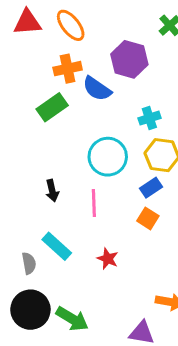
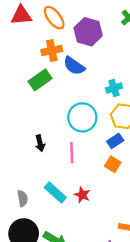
purple hexagon: (129, 59) -> (88, 32), moved
cyan rectangle: (57, 246) -> (55, 192), moved

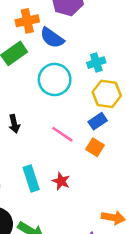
cyan circle: (82, 117) -> (55, 79), moved
pink line: (72, 153) -> (62, 134), moved, turned -54
cyan rectangle: (55, 192) -> (31, 179), turned 30

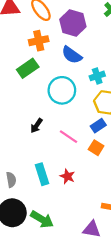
blue semicircle: (52, 38) -> (72, 55), moved
black arrow: (14, 124) -> (36, 126), moved, turned 48

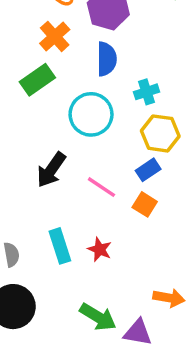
orange cross: (39, 41) -> (55, 36), turned -30
blue semicircle: (72, 55) -> (107, 59), turned -125
black arrow: (36, 126) -> (51, 170), size x1.5
green arrow: (42, 219) -> (98, 317), moved

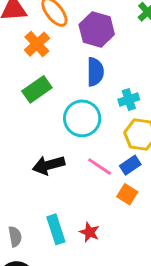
orange cross: (55, 36) -> (37, 44), moved
black arrow: (51, 170) -> (49, 165), turned 40
pink line: (101, 187) -> (100, 167), moved

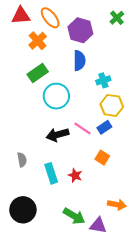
cyan circle: (82, 118) -> (56, 96), moved
black arrow: (49, 165) -> (57, 135), moved
orange square: (127, 194) -> (102, 158), moved
gray semicircle: (15, 237) -> (22, 160), moved

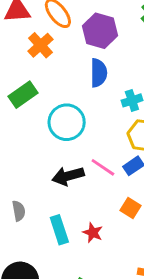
green rectangle: (38, 73) -> (23, 95), moved

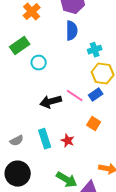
cyan circle: (67, 122) -> (39, 63), moved, size x0.6
gray semicircle: (19, 211) -> (17, 141), moved, turned 72

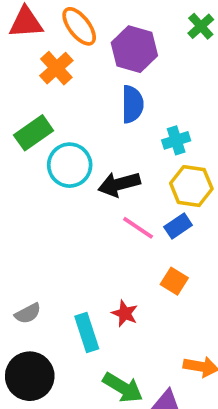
cyan circle: (39, 63) -> (70, 165), size x1.5
black arrow: (51, 102) -> (119, 184), moved
cyan rectangle: (45, 139) -> (87, 332), moved

